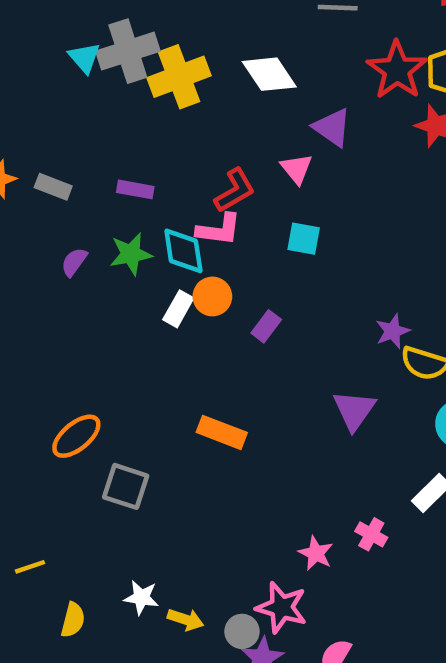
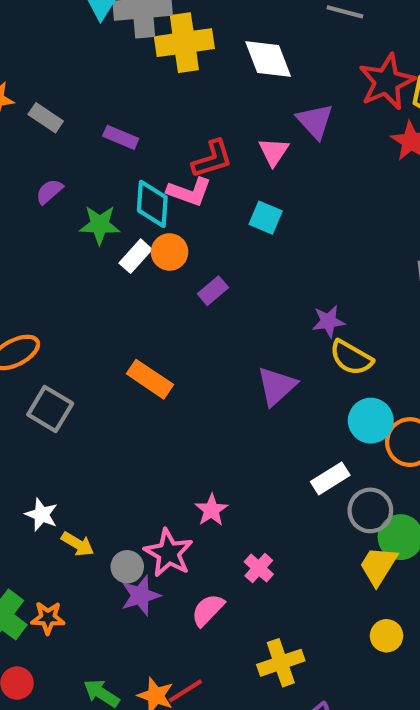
green star: (131, 254) -> (100, 225), moved
pink cross: (371, 534) -> (259, 568), moved

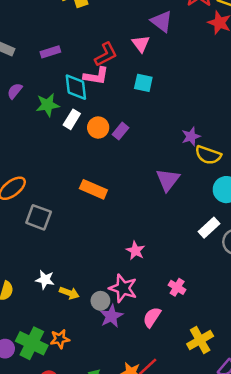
purple rectangle: (121, 137) -> (50, 52), turned -30
orange circle: (170, 252) -> (98, 128), moved
pink star: (211, 510) -> (135, 251), moved

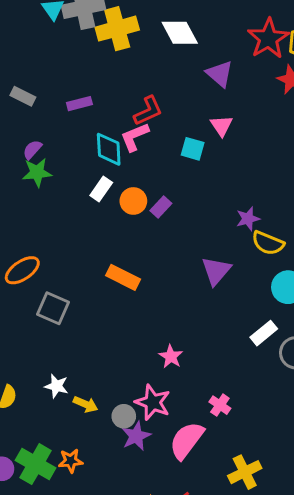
pink triangle: (141, 44) -> (221, 126), moved
pink L-shape: (96, 76) -> (135, 137), turned 145
green star: (48, 105) -> (37, 172), moved
pink semicircle: (152, 317) -> (187, 440), size x1.5

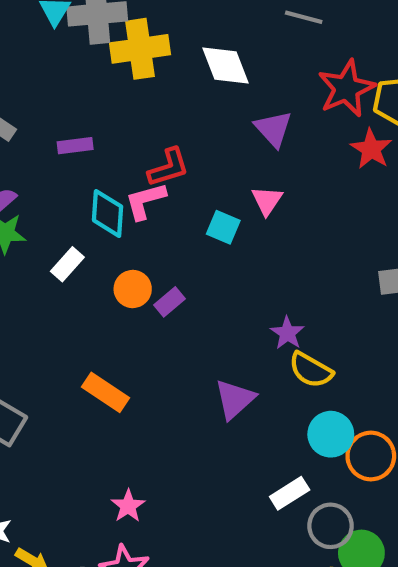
white rectangle: (101, 189) -> (67, 264), moved
purple star: (248, 219) -> (287, 333), turned -30
pink star: (171, 356) -> (128, 506), moved

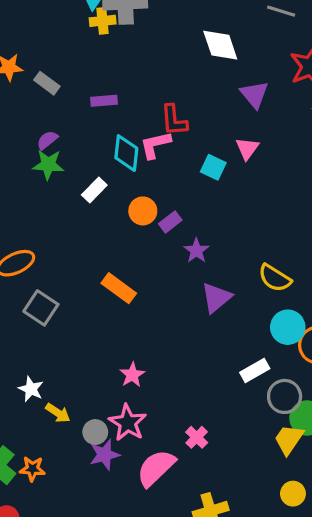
yellow cross: (140, 49) -> (103, 21), moved, size x0.6
red L-shape: (169, 167) -> (174, 120), turned 100
purple star: (287, 333) -> (196, 251), moved

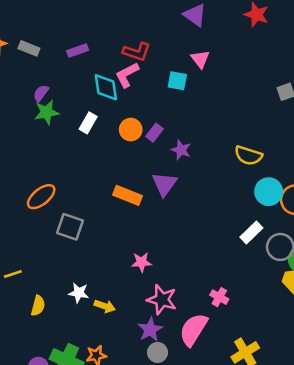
red L-shape: (174, 120) -> (137, 52), turned -52
purple triangle: (216, 298) -> (164, 184), moved
pink star: (132, 375) -> (141, 262), moved, turned -30
gray circle: (95, 432) -> (158, 352), moved

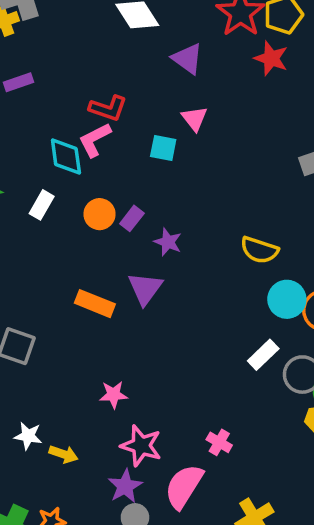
purple rectangle: (78, 51) -> (19, 82), moved

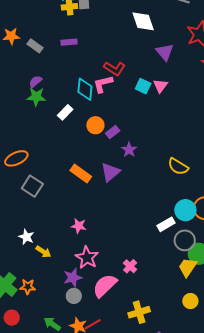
cyan square: (163, 148) -> (143, 86), moved
cyan circle: (287, 299) -> (185, 210), moved

